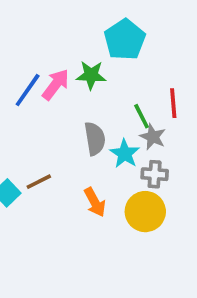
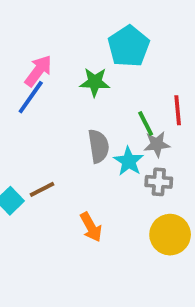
pink arrow: (56, 84) -> (38, 71), moved
gray star: (153, 137) -> (157, 144), turned -30
orange arrow: (95, 202) -> (91, 227), moved
yellow circle: (145, 212) -> (170, 235), moved

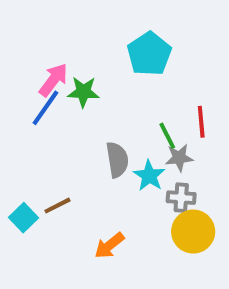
green star: (95, 82) -> (83, 92), moved
orange arrow: (91, 227) -> (109, 246), turned 80
yellow circle: (170, 235) -> (193, 232), moved

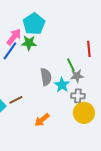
cyan pentagon: (149, 54) -> (34, 24), moved
red line: (201, 122) -> (89, 49), moved

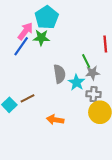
orange arrow: (42, 120) -> (55, 120), turned 49

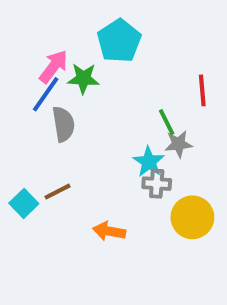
cyan pentagon: (47, 17) -> (119, 41), moved
gray semicircle: (59, 74) -> (63, 124), moved
gray cross: (94, 94) -> (157, 184), moved

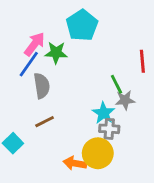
brown line: (58, 192) -> (45, 122), moved
yellow circle: (192, 217) -> (98, 153), moved

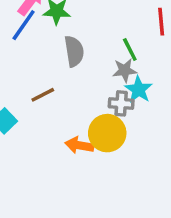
gray semicircle: (42, 86) -> (74, 51), moved
gray star: (125, 100) -> (125, 70), moved
cyan star: (104, 113) -> (139, 90), moved

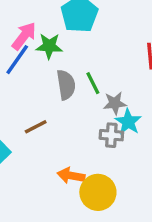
green line: (130, 49) -> (93, 83), moved
yellow circle: (107, 133) -> (98, 192), moved

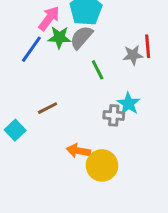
pink arrow: (24, 36) -> (49, 18), moved
gray semicircle: (66, 85) -> (81, 37), moved, turned -130
gray star: (115, 103) -> (133, 55), moved

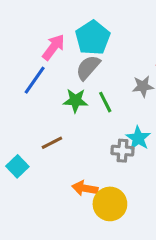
green star: (59, 37) -> (75, 100), moved

